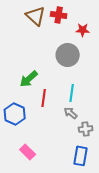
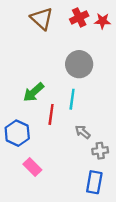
red cross: (59, 15) -> (79, 17), moved, turned -35
red star: (83, 30) -> (102, 21), moved
cyan line: (72, 93) -> (72, 99), moved
pink rectangle: (28, 152) -> (32, 167), moved

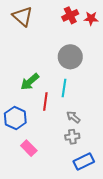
brown triangle: (42, 19) -> (23, 16), moved
gray cross: (100, 151) -> (72, 137), moved
blue rectangle: (94, 182) -> (84, 162), turned 54

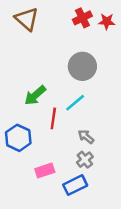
cyan line: (64, 88) -> (75, 103), turned 42
gray cross: (72, 137) -> (85, 160), turned -32
pink rectangle: (29, 148) -> (45, 171), moved, turned -63
blue rectangle: (84, 162) -> (75, 185), moved

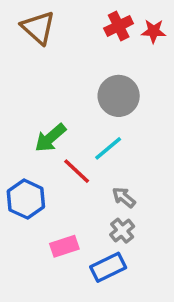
red line: (53, 118) -> (77, 171), turned -55

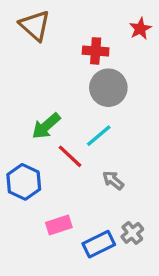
red cross: (119, 26) -> (96, 51), moved, turned 30
red star: (154, 31) -> (140, 29), turned -30
gray cross: (122, 231) -> (132, 233), moved

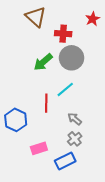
brown triangle: (35, 25) -> (36, 17), moved
green arrow: (46, 126) -> (43, 62), moved
red line: (70, 156) -> (46, 103), turned 48
gray cross: (132, 233) -> (75, 139), moved

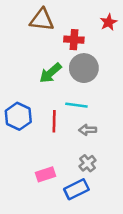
brown triangle: (36, 17) -> (42, 20), turned -35
cyan line: (65, 89) -> (76, 105), turned 48
gray arrow: (75, 119) -> (88, 130), moved, turned -40
blue hexagon: (16, 120) -> (18, 116), moved

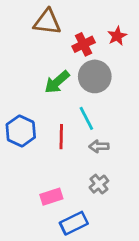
red star: (109, 22) -> (117, 36), moved
red cross: (74, 40) -> (84, 44), turned -30
cyan line: (76, 105) -> (86, 118), turned 55
blue rectangle: (76, 189) -> (74, 223), moved

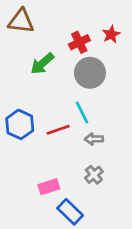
brown triangle: (47, 22) -> (21, 21), moved
green arrow: (57, 82) -> (42, 63), moved
red line: (61, 137) -> (58, 130), turned 70
blue rectangle: (74, 223) -> (70, 212), turned 70

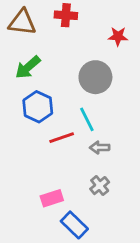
red star: (111, 34) -> (118, 36), turned 30
red cross: (79, 42) -> (66, 15), moved, turned 30
green arrow: (42, 63) -> (28, 67), moved
blue hexagon: (20, 124) -> (38, 107), moved

